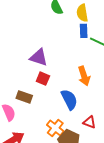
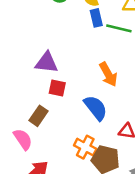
brown rectangle: (24, 97) -> (38, 116), turned -63

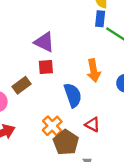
red square: (57, 88) -> (46, 67), turned -35

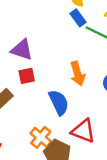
blue rectangle: (100, 19) -> (78, 18), turned -35
red triangle: (92, 125) -> (83, 131), size x1.5

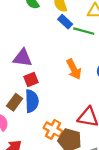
blue semicircle: (59, 102) -> (32, 101), moved, turned 35

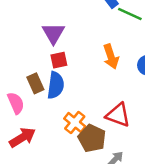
purple triangle: (22, 58) -> (53, 33), turned 42
brown rectangle: (15, 102) -> (35, 83), turned -70

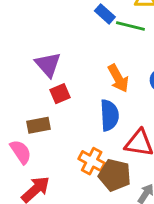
brown rectangle: (35, 83) -> (39, 125), turned -66
blue semicircle: (56, 85) -> (109, 115), moved

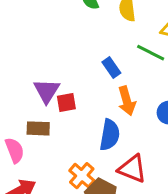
blue rectangle: (105, 14) -> (111, 67), moved
purple triangle: (48, 65) -> (47, 91), moved

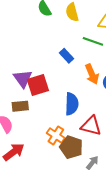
orange arrow: (127, 101) -> (92, 74), moved
red square: (66, 103) -> (38, 85), size x1.5

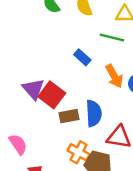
red square: (38, 85) -> (52, 95), turned -30
brown rectangle: (20, 106) -> (69, 116), moved

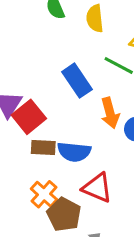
blue rectangle: (82, 57) -> (77, 81), size x1.5
blue semicircle: (94, 113) -> (74, 152), turned 85

